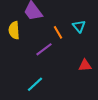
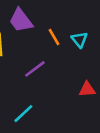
orange line: (58, 32) -> (54, 37), moved

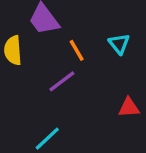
orange line: (54, 37) -> (77, 50), moved

